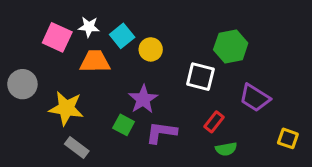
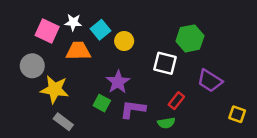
gray circle: (22, 84) -> (32, 66), moved
green semicircle: (226, 149) -> (166, 123), moved

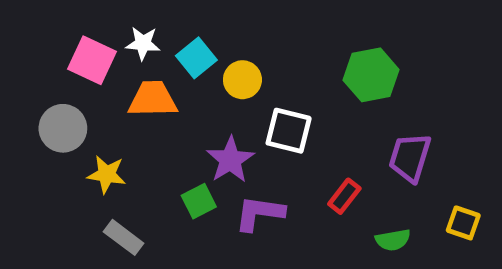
white square: (165, 63) -> (289, 131), moved
purple trapezoid: (210, 81) -> (410, 157), turned 75
yellow star: (55, 89) -> (107, 174), size x0.7
green square: (102, 103) -> (199, 201), turned 35
green semicircle: (166, 123) -> (393, 240), moved

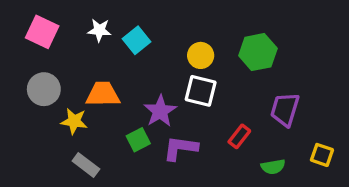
pink square: (92, 60) -> (42, 32), moved
yellow circle: (242, 80) -> (201, 55), moved
orange trapezoid: (153, 99) -> (103, 94), moved

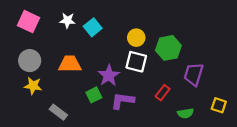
green hexagon: (258, 52) -> (168, 48), moved
yellow star: (74, 121) -> (33, 86), moved

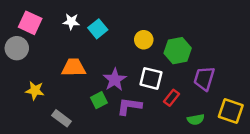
gray circle: (30, 61) -> (17, 48), moved
white square: (136, 62) -> (151, 78), moved
yellow square: (219, 105) -> (231, 111), size x1.5

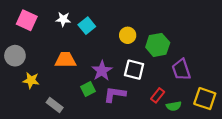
gray circle: (17, 48) -> (15, 56), moved
purple trapezoid: (204, 78) -> (181, 70), turned -35
red rectangle: (172, 98) -> (158, 95), moved

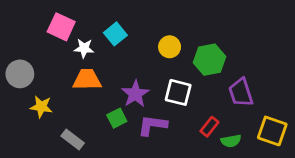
white star: (63, 19) -> (84, 48), moved
pink square: (27, 20) -> (61, 27), moved

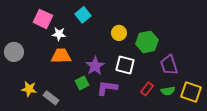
cyan square: (115, 34) -> (83, 15), moved
yellow star: (41, 107) -> (29, 89), moved
green semicircle: (231, 141) -> (168, 91), moved

